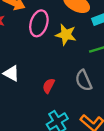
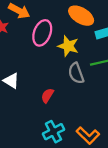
gray semicircle: (84, 80) -> (76, 73), moved

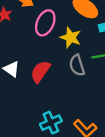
red semicircle: (47, 96) -> (40, 72), moved, size x1.5

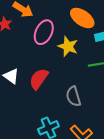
gray semicircle: (77, 65) -> (73, 96), moved

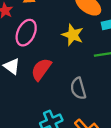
pink ellipse: (44, 32) -> (26, 33), moved

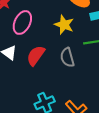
gray semicircle: (78, 88) -> (67, 57), moved

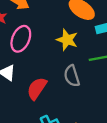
red semicircle: (36, 56) -> (37, 88), moved

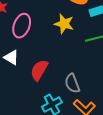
gray semicircle: (72, 76) -> (72, 83), moved

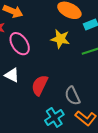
pink ellipse: (22, 26) -> (20, 44), turned -50

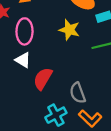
pink ellipse: (20, 44) -> (25, 31), turned 30
white triangle: (12, 75) -> (23, 60), moved

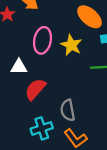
pink ellipse: (25, 31) -> (42, 40), moved
white triangle: (23, 60) -> (19, 67), turned -42

